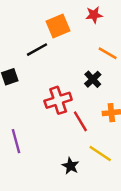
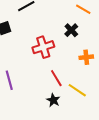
red line: (80, 121) -> (56, 78), moved

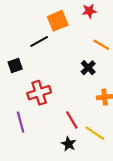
red cross: (43, 47) -> (39, 93), moved

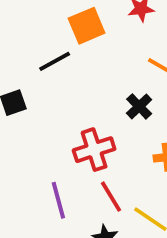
red cross: (39, 93) -> (94, 150), moved
purple line: (21, 122) -> (58, 200), moved

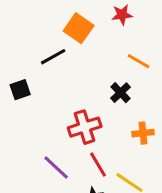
orange square: (87, 26) -> (79, 28), turned -32
purple line: (58, 200) -> (56, 168), turned -32

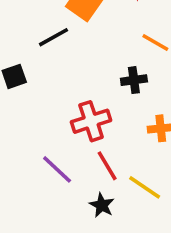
black cross: (120, 93) -> (134, 80), turned 36

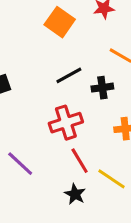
black line: (54, 37) -> (69, 75), moved
purple line: (57, 169) -> (20, 164), moved

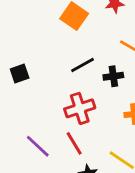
red line: (80, 161) -> (74, 143), moved

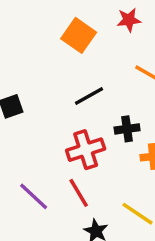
black cross: (113, 76) -> (127, 129), moved

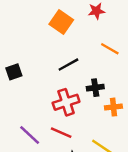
red line: (79, 193) -> (61, 133), turned -35

